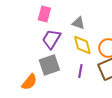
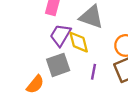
gray triangle: (78, 23) -> (91, 17), size x1.6
yellow diamond: (82, 45) -> (79, 42), moved

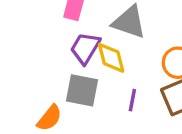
gray square: (58, 65) -> (82, 90), turned 30

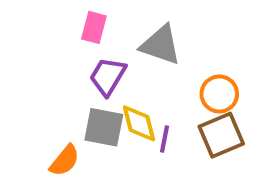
yellow diamond: (111, 58) -> (139, 123), moved

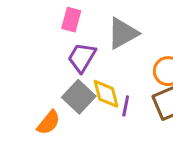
gray triangle: (161, 45) -> (123, 33), turned -48
gray square: (104, 127) -> (79, 97), turned 32

